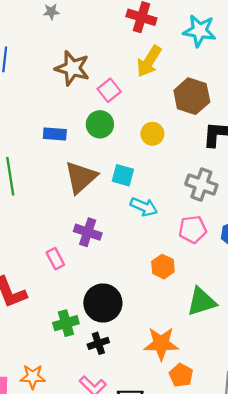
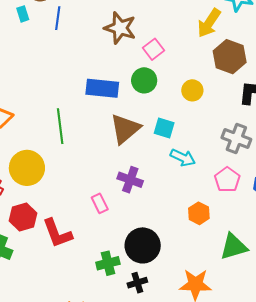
yellow arrow: (149, 61) -> (209, 23), moved
blue rectangle: (55, 134) -> (102, 88), size x1.5
pink pentagon: (193, 229) -> (227, 180), turned -30

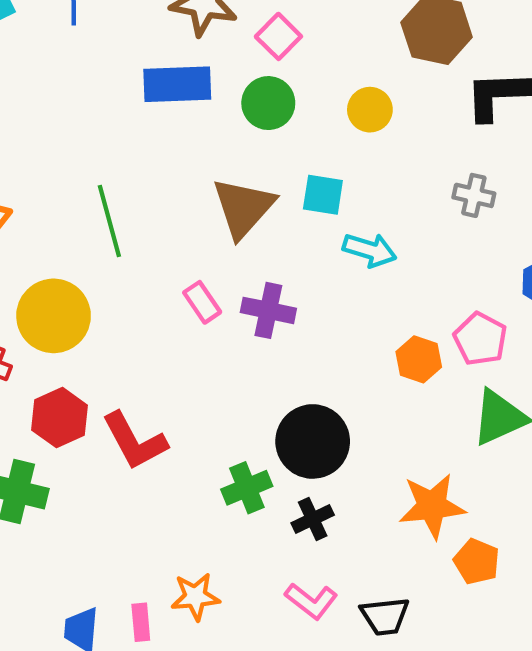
blue rectangle: (102, 88) -> (177, 84), moved
gray cross: (236, 138) -> (474, 195), size x0.7
pink pentagon: (227, 180) -> (480, 339), moved
pink rectangle: (100, 203) -> (202, 302), moved

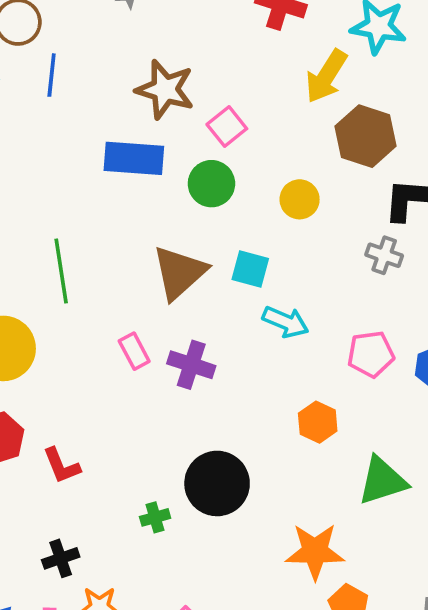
gray cross: (474, 195) -> (384, 255), moved
pink pentagon: (480, 339) -> (371, 354), moved, turned 30
red L-shape: (135, 441) -> (62, 466), size x0.7
green cross: (247, 488) -> (155, 517), size x0.7
black cross: (313, 519) -> (61, 558), moved

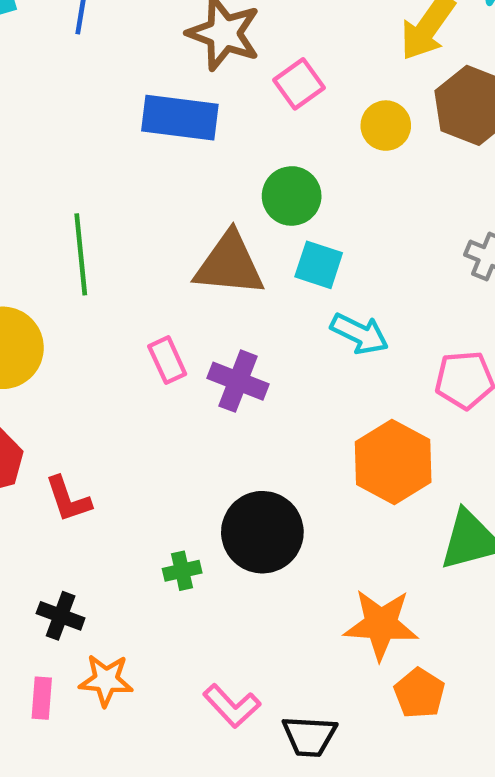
green circle: (211, 184) -> (292, 196), moved
yellow circle: (300, 199) -> (386, 126), moved
brown triangle: (179, 273) -> (229, 264), turned 44
orange hexagon: (318, 422) -> (393, 462), size x1.6
black cross: (61, 558) -> (61, 616), turned 36

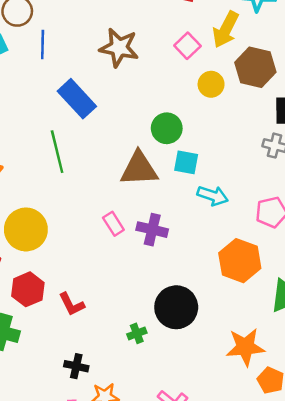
pink square: (299, 84) -> (187, 46), moved
blue rectangle: (180, 118) -> (77, 99), moved, turned 48
green line: (81, 254) -> (57, 152), moved

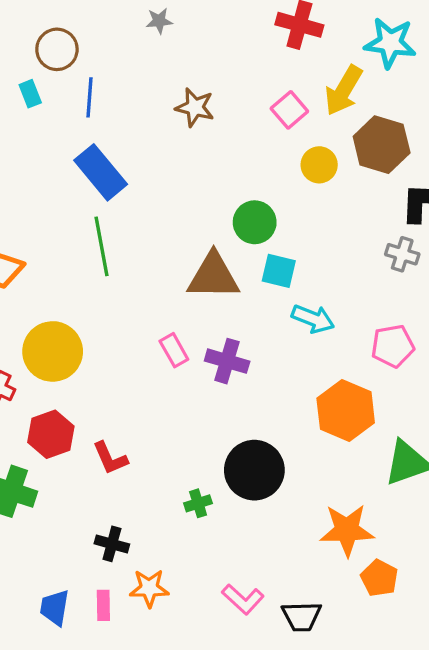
brown star: (119, 48) -> (195, 107), size x0.7
blue rectangle: (77, 99) -> (101, 172), moved

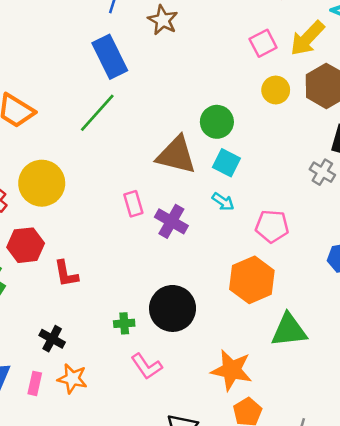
brown star: (195, 107) -> (163, 20), moved
green line: (101, 246) -> (97, 113), turned 39
cyan arrow: (313, 319) -> (223, 202), moved, size x0.7
pink pentagon: (393, 346) -> (272, 226), moved
pink L-shape: (243, 599) -> (147, 366), moved

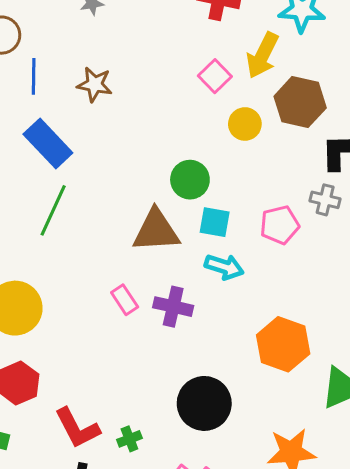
cyan arrow: (223, 202) -> (224, 267), size x1.4
pink pentagon: (272, 226) -> (280, 225), moved
red L-shape: (66, 274) -> (77, 428), moved, size x1.4
green cross: (124, 323) -> (129, 439), moved

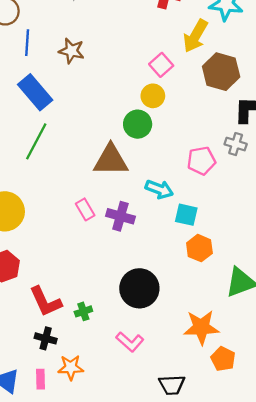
pink square: (215, 76) -> (161, 65), moved
yellow circle: (245, 124) -> (153, 96), moved
cyan square: (215, 222) -> (186, 215), moved
orange hexagon: (283, 344) -> (199, 248), size x0.7

